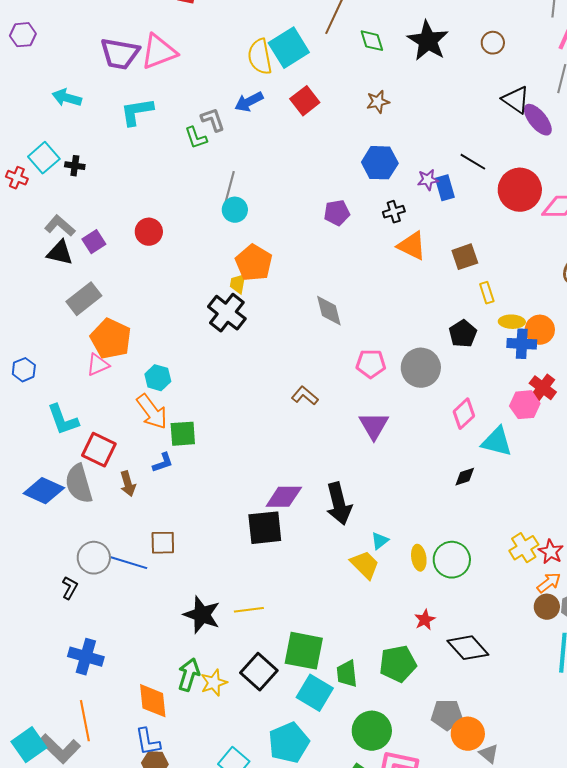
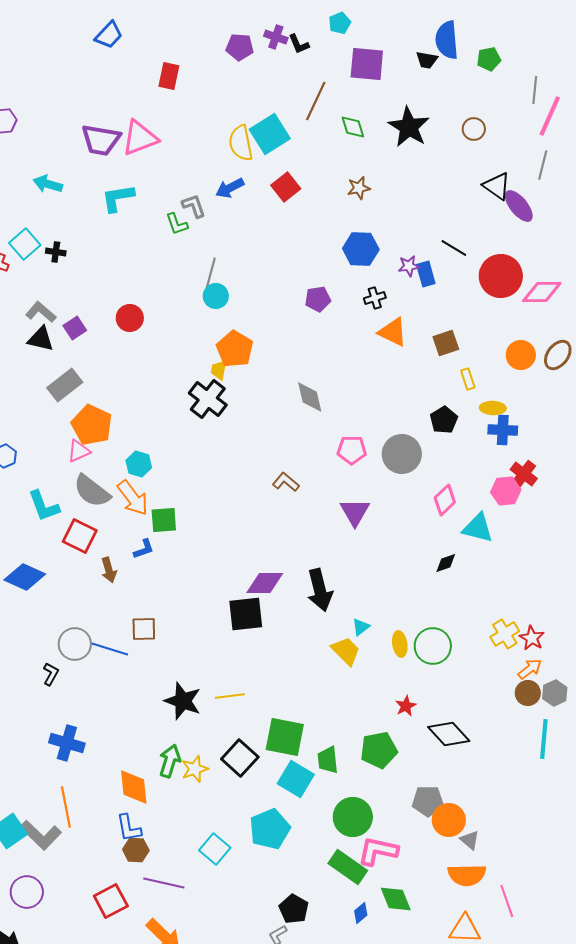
orange circle: (540, 330) -> (521, 355), moved
gray semicircle: (79, 484) -> (92, 491), moved, turned -36

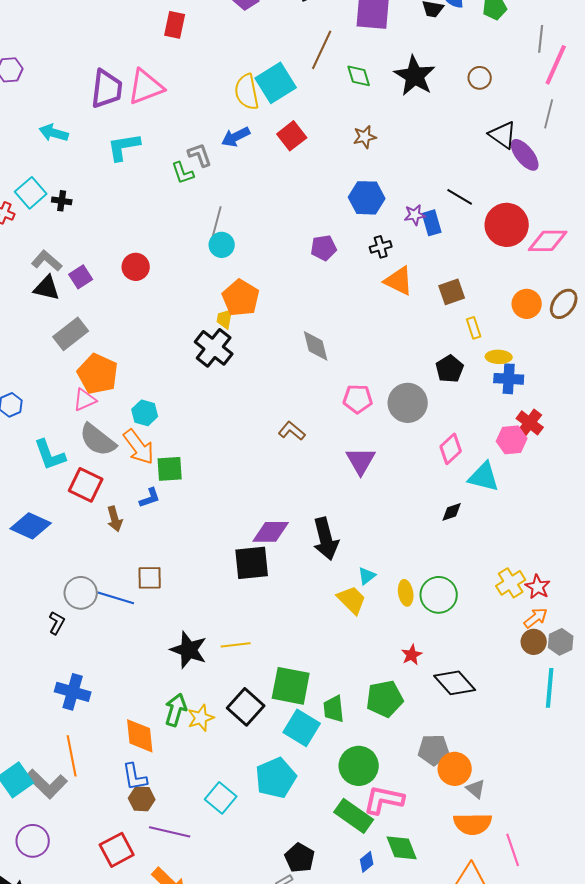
purple trapezoid: (101, 140) -> (107, 89), turned -93

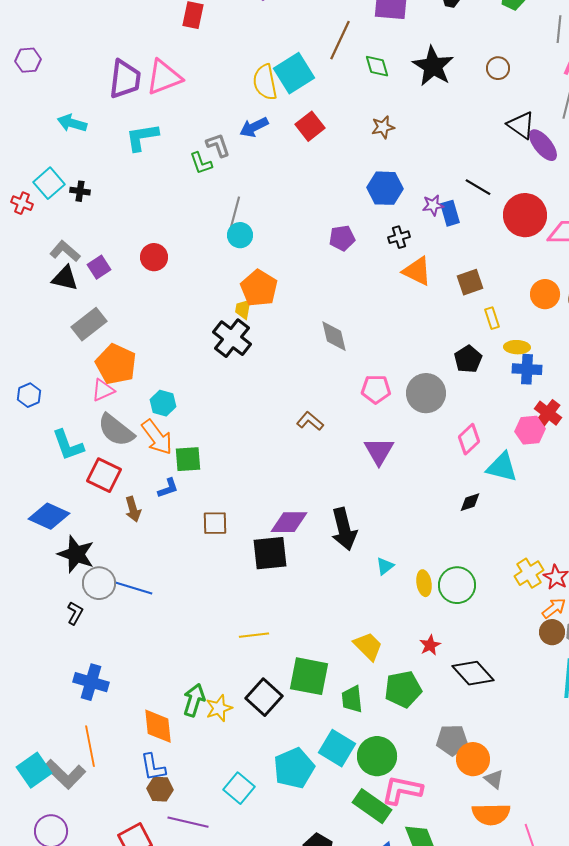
brown square: (150, 578) -> (215, 523), moved
yellow trapezoid: (352, 600) -> (368, 646), moved
black star: (189, 650) -> (76, 554), moved
cyan square: (302, 728) -> (337, 748), moved

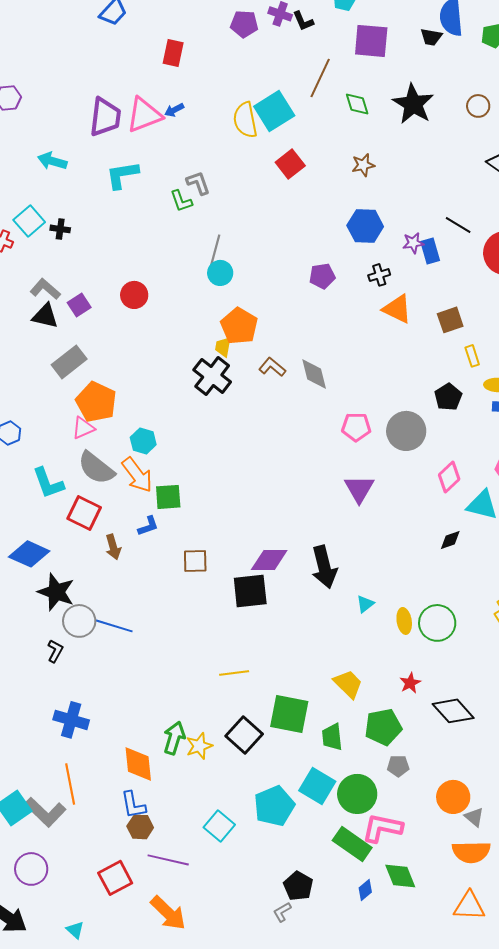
blue arrow: (254, 127) -> (174, 110), moved, size x0.7
brown L-shape: (310, 421) -> (272, 367), moved
gray pentagon: (452, 740) -> (398, 766), moved, size x0.7

